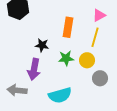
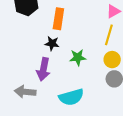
orange rectangle: (68, 27) -> (58, 19), moved
yellow circle: (87, 60) -> (112, 60), moved

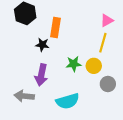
black star: (52, 43) -> (42, 45), moved
yellow circle: (112, 60) -> (94, 66), moved

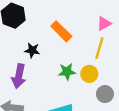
orange rectangle: (55, 28) -> (61, 31), moved, turned -54
purple arrow: (41, 75) -> (19, 76), moved

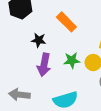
purple arrow: (19, 76) -> (44, 65), moved

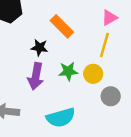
black star: (39, 40) -> (39, 48), moved

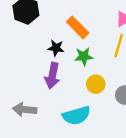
green star: (68, 71) -> (84, 56), moved
yellow circle: (93, 74) -> (96, 84), moved

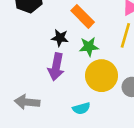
yellow circle: (96, 84) -> (101, 76), size x1.6
cyan semicircle: (76, 116) -> (81, 108), size x0.6

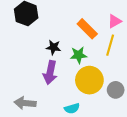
orange rectangle: (83, 16) -> (87, 29), moved

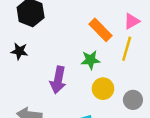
black star: (53, 47) -> (19, 51), moved
yellow circle: (89, 80) -> (103, 89), size x0.7

